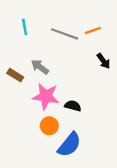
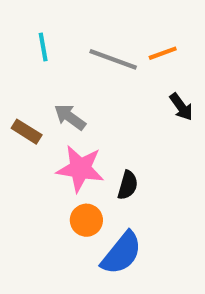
black semicircle: (73, 106) -> (128, 185), turned 91

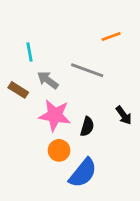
cyan line: (43, 47) -> (29, 52), moved
gray line: (113, 59) -> (87, 70), moved
black arrow: (181, 107) -> (124, 115), moved

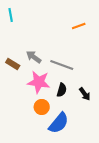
cyan line: (29, 52) -> (11, 15), moved
gray line: (87, 70) -> (62, 65), moved
black arrow: (124, 115) -> (85, 94), moved

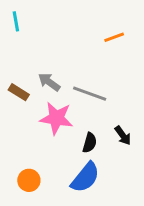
black semicircle: (62, 90) -> (90, 143), moved
orange circle: (42, 107) -> (29, 180), moved

